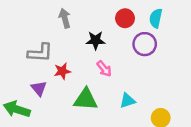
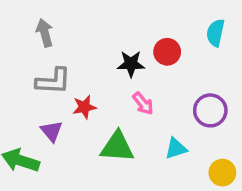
gray arrow: (65, 18) -> (45, 33), moved
red circle: (125, 18) -> (167, 52), moved
purple circle: (145, 44) -> (210, 110), moved

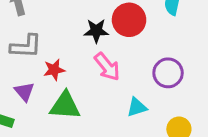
red circle: (167, 52) -> (129, 20), size x1.4
pink arrow: (143, 104) -> (107, 67), size x1.4
green triangle: (117, 147) -> (65, 106), moved

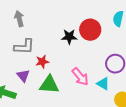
pink arrow: (107, 67) -> (80, 77), moved
cyan triangle: (137, 107) -> (103, 84), moved, turned 48

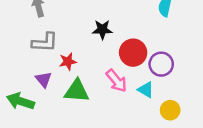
red circle: (90, 30) -> (133, 53), moved

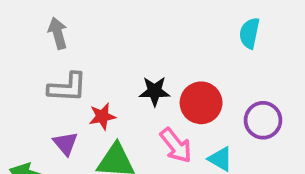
black star: (102, 30) -> (155, 91), moved
purple circle: (161, 64) -> (263, 120), moved

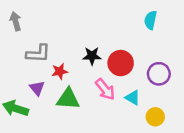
gray arrow: (58, 33) -> (16, 21), moved

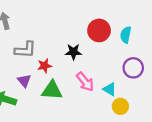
cyan semicircle: (150, 20) -> (126, 35), moved
red circle: (121, 63) -> (99, 30), moved
yellow circle: (155, 117) -> (120, 106), moved

